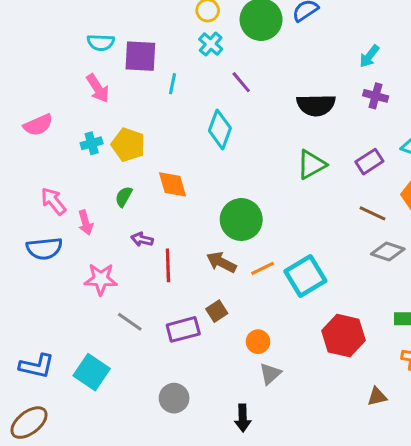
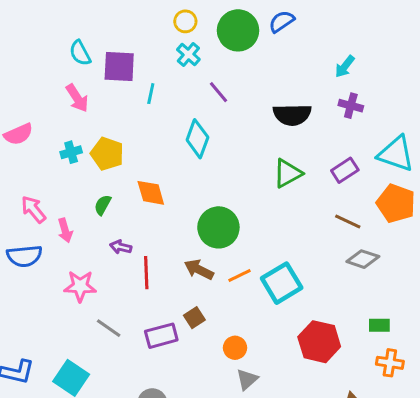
cyan semicircle: (101, 42) -> (80, 53), turned 60

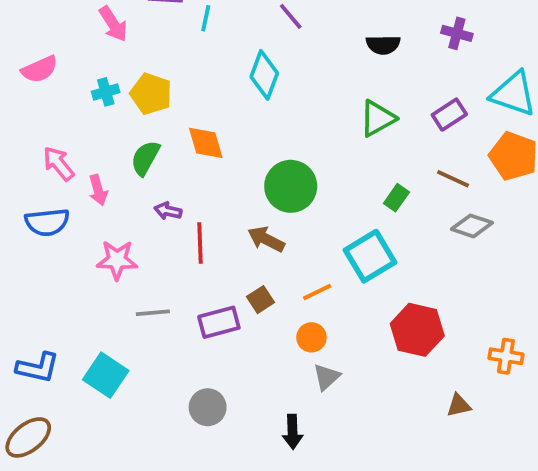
black semicircle: (292, 115) -> (383, 45), size x0.7
green semicircle: (103, 205) -> (145, 158), size x1.4
orange line: (240, 276) -> (317, 292), moved
green rectangle: (379, 325) -> (396, 198), moved, turned -55
gray line: (109, 328) -> (153, 313), turned -40

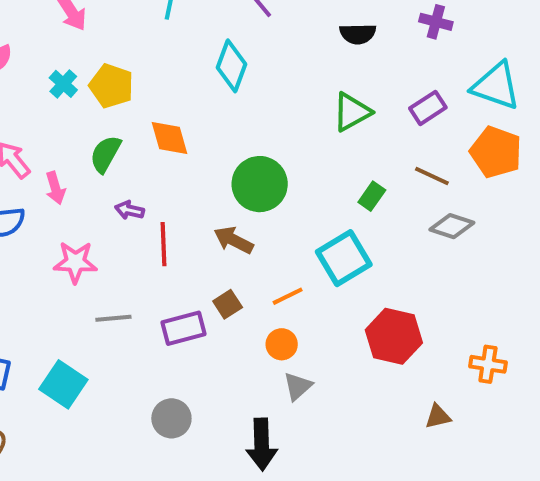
cyan cross: (106, 92) -> (63, 84), turned -32
black arrow: (293, 432) -> (262, 444), size x1.4

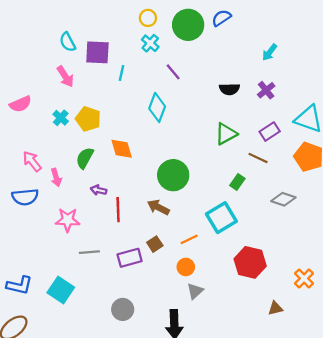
purple cross: (436, 22) -> (266, 90), moved, turned 36
brown line: (432, 176) -> (258, 158), moved
orange cross: (488, 364) -> (304, 278), turned 36

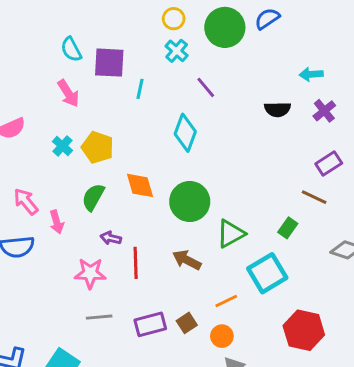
cyan arrow: (270, 52) -> (311, 74), moved, turned 48
green triangle: (226, 134) -> (231, 234), moved
green circle: (173, 175) -> (190, 202), moved
pink star: (68, 220) -> (90, 273), moved
brown square: (155, 244) -> (187, 323), moved

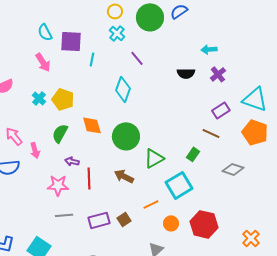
orange circle: (222, 336) -> (171, 223), moved

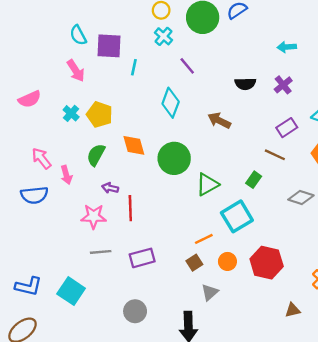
cyan arrow: (209, 49) -> (287, 47), moved
brown arrow: (124, 176) -> (219, 120), moved
brown square: (124, 219) -> (194, 263), moved

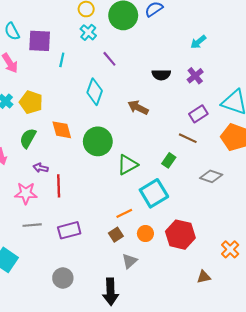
cyan arrow: (287, 47) -> (198, 42), turned -35

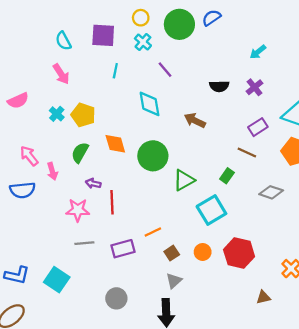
purple square: (40, 41) -> (103, 35), moved
cyan diamond: (95, 92) -> (150, 104), turned -30
orange line: (124, 213) -> (153, 232), moved
gray triangle: (130, 261) -> (174, 281), moved

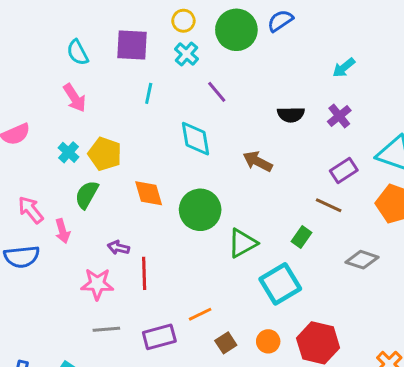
green semicircle: (80, 153) -> (87, 195), moved

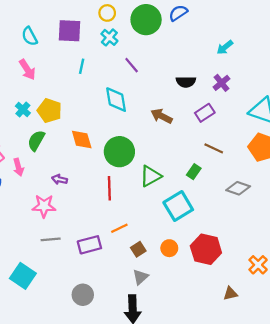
purple rectangle: (344, 170) -> (205, 113), moved
red line: (144, 273) -> (109, 188), moved

